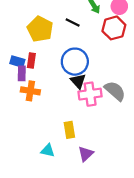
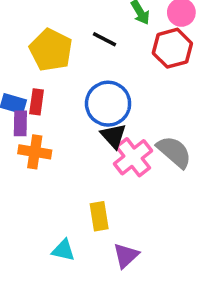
pink cross: (90, 94) -> (133, 157), turned -30

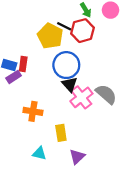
red hexagon: (172, 48) -> (82, 31), moved
yellow pentagon: (51, 50) -> (50, 36), moved
purple rectangle: (20, 123) -> (14, 77), turned 56
orange cross: (35, 152) -> (33, 111), moved

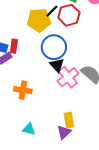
black line: (64, 26) -> (52, 11), turned -72
yellow pentagon: (50, 36) -> (39, 20), turned -30
yellow rectangle: (61, 133) -> (69, 120), moved

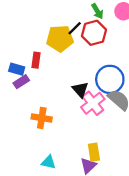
red rectangle: (14, 46) -> (36, 60), moved
blue circle: (54, 47) -> (110, 79), moved

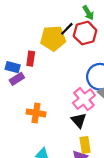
black triangle: (80, 90) -> (79, 120), moved

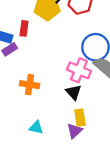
pink cross: (84, 99) -> (79, 70), turned -30

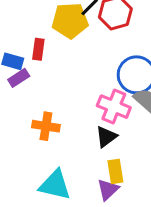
black triangle: (73, 92) -> (106, 137), turned 35
cyan triangle: (36, 127) -> (55, 185), size x1.6

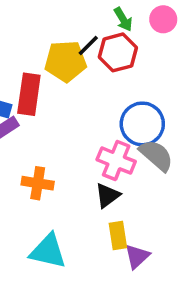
red rectangle: (38, 49) -> (29, 94), size x1.6
purple triangle: (108, 190) -> (137, 256), moved

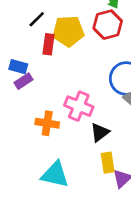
black line: (88, 45) -> (37, 19), moved
red rectangle: (29, 94) -> (49, 44), moved, size x0.7
pink cross: (116, 161) -> (79, 106), moved

